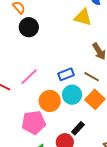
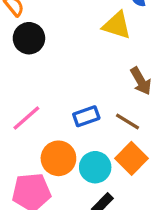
cyan circle: (72, 95) -> (95, 167), moved

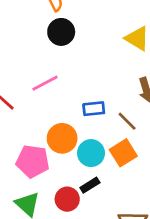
pink line: (26, 118) -> (45, 83), moved

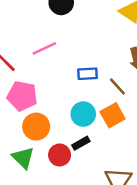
orange circle: (62, 138) -> (36, 127), moved
pink pentagon: (33, 161) -> (22, 96), moved

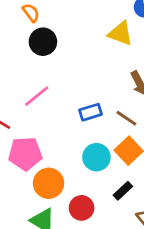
black rectangle: (81, 143) -> (123, 191), moved

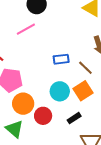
pink line: (37, 96) -> (26, 29), moved
red circle: (82, 208) -> (43, 116), moved

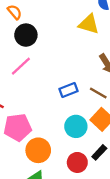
red circle: (43, 116) -> (77, 162), moved

